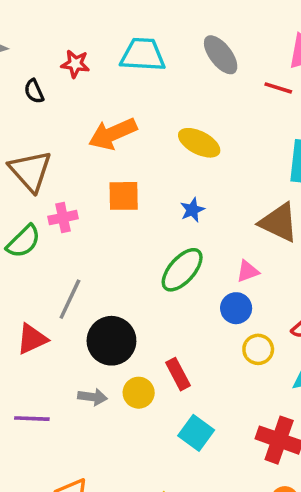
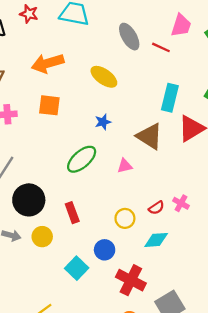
gray ellipse: (221, 55) -> (129, 37), moved
blue star: (192, 210) -> (103, 122), moved
blue circle: (236, 308) -> (105, 250), moved
red rectangle: (178, 374) -> (72, 213), moved

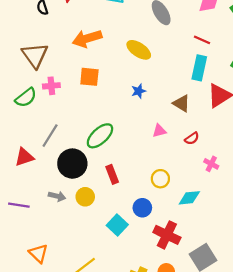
red line: (161, 47) -> (202, 40), moved
brown triangle: (150, 136) -> (181, 103), size x0.7
green ellipse: (82, 159) -> (100, 136), moved
red semicircle: (156, 208) -> (192, 138), moved

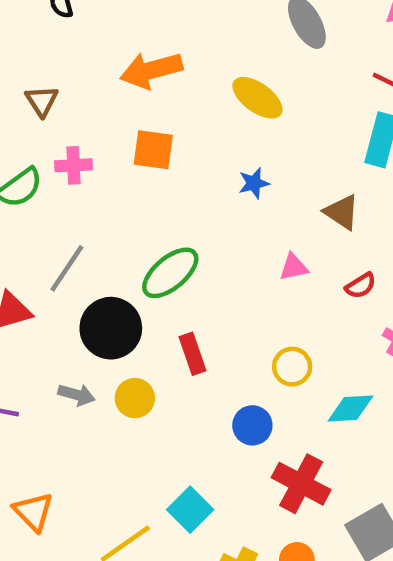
brown triangle: (35, 55) -> (42, 101), size x0.6
cyan square: (117, 225) -> (190, 510), moved

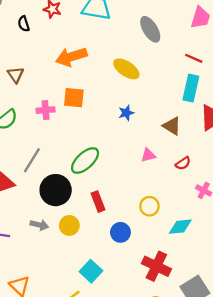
pink cross: (74, 165) -> (46, 110), moved
blue circle: (252, 425) -> (120, 232), moved
cyan square: (190, 510) -> (91, 271), moved

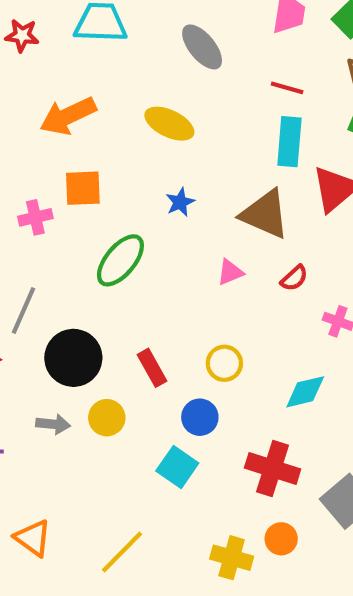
brown triangle: (172, 126) -> (265, 214), size x1.5
green ellipse: (85, 161) -> (120, 260), moved
yellow circle: (149, 206) -> (224, 363), moved
cyan square: (91, 271) -> (177, 467), moved

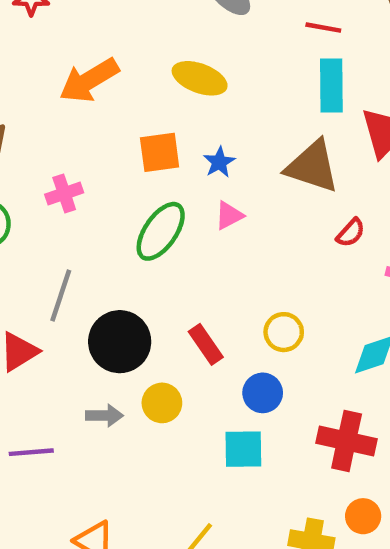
orange square: (83, 188) -> (160, 152), moved
pink triangle: (230, 272) -> (229, 215), moved
cyan square: (177, 467) -> (243, 449), turned -30

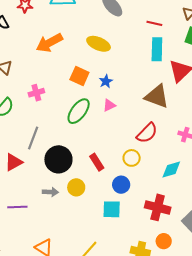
orange square: (160, 152) -> (79, 76), turned 30
brown triangle: (312, 166) -> (157, 96), moved
red semicircle: (351, 233) -> (147, 133), moved, size x1.6

